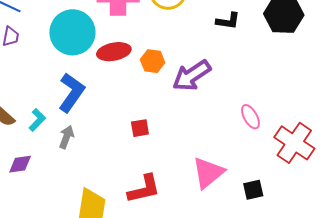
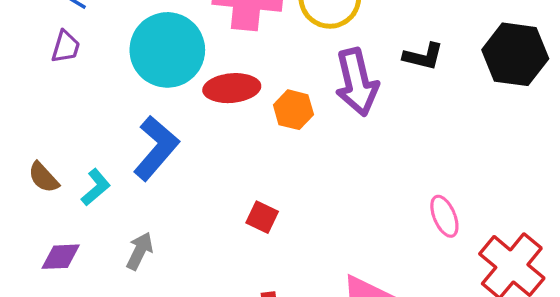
purple arrow: (192, 76) -> (357, 82), moved, turned -75
red square: (140, 128) -> (262, 217), turned 30
gray arrow: (66, 137) -> (140, 251), moved

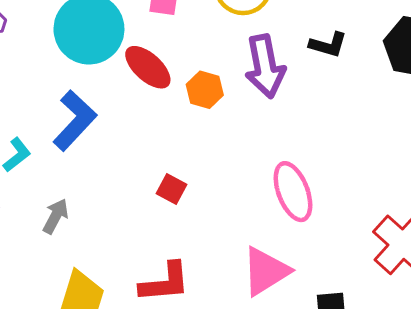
red ellipse: (232, 88) -> (148, 67), turned 45
pink ellipse: (444, 216) -> (293, 192), moved, size x1.5

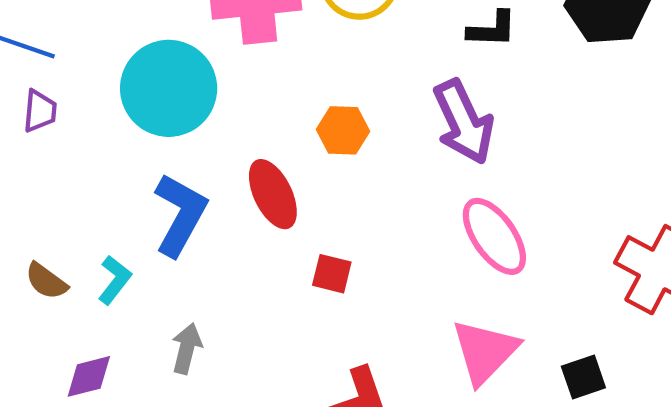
purple arrow: (265, 66) -> (464, 122), moved
red ellipse: (148, 67) -> (273, 194), moved, turned 36

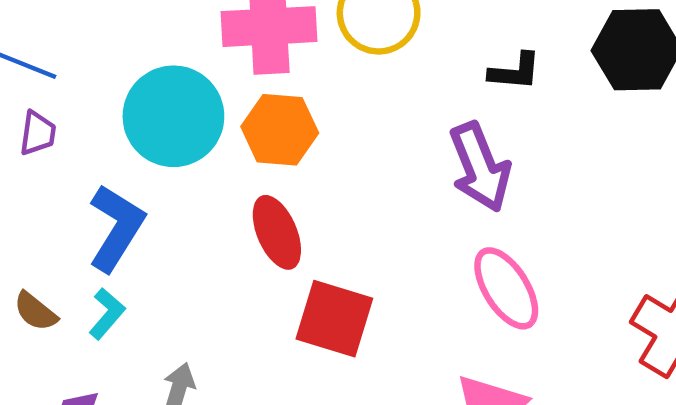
orange hexagon: (343, 130) -> (280, 130), moved, size x1.4
blue L-shape: (180, 215) -> (116, 228), moved
red square: (332, 274) -> (334, 319), size x1.8

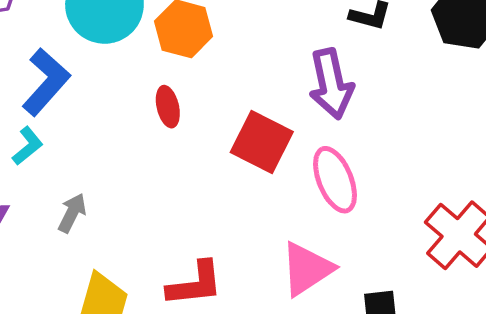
red ellipse: (277, 232) -> (168, 107), size x0.7
red square: (334, 319) -> (262, 142), moved

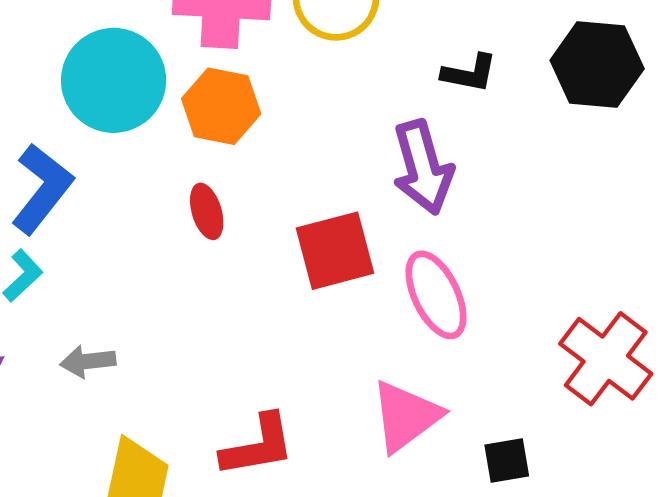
red square: (262, 142) -> (335, 251), turned -38
gray arrow: (72, 213) -> (88, 361), turned -120

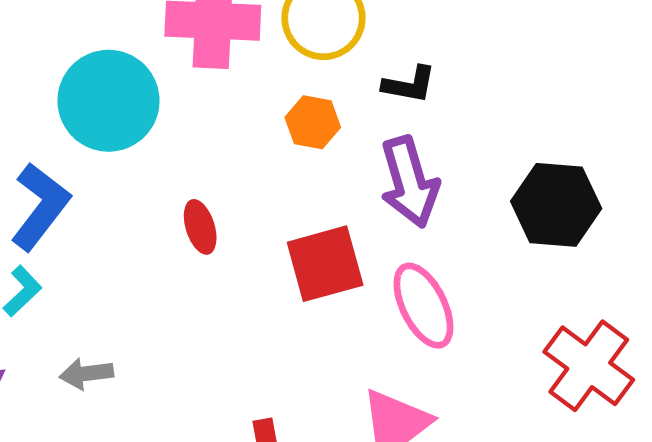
black hexagon: (597, 64) -> (556, 205), moved
black L-shape: (469, 73) -> (409, 85), moved
orange hexagon: (221, 106) -> (313, 122), moved, size x0.7

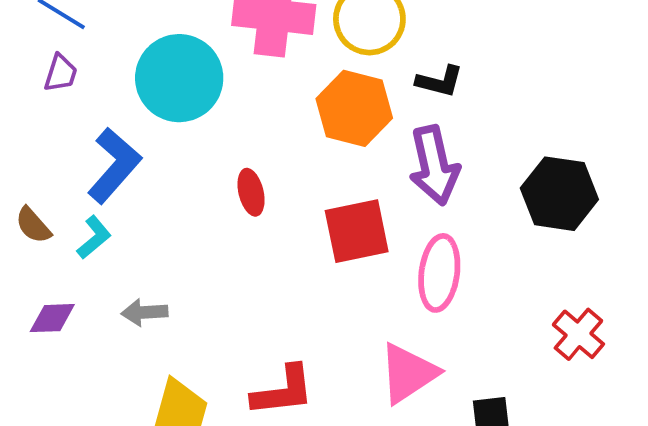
orange hexagon: (313, 122) -> (354, 108), size x1.6
pink ellipse: (423, 306) -> (439, 273), turned 30
red cross: (589, 366) -> (578, 334), size x0.7

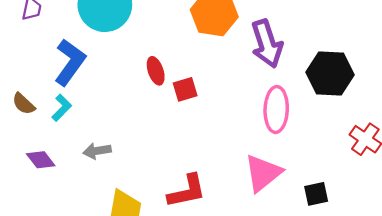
black hexagon: (559, 194) -> (330, 74), moved
red square: (357, 231) -> (185, 89), moved, size x0.6
purple diamond: (52, 318) -> (41, 160), turned 60

